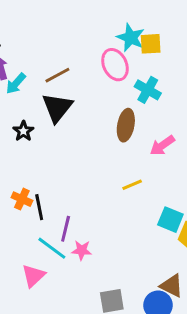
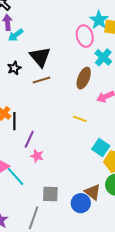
brown line: (57, 75) -> (41, 80), moved
black triangle: (57, 108) -> (40, 57), turned -30
yellow line: (132, 185) -> (80, 119), turned 32
cyan line: (52, 248) -> (16, 176), moved

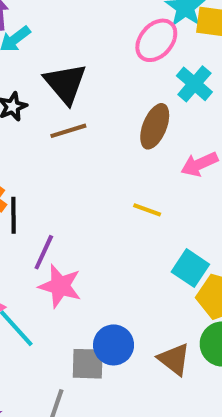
pink ellipse: (85, 36) -> (156, 40), turned 55
pink star: (37, 156) -> (60, 286), size x1.5
blue circle: (81, 203) -> (114, 345), moved

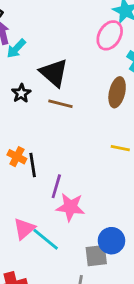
brown line: (68, 131) -> (60, 104), turned 40

